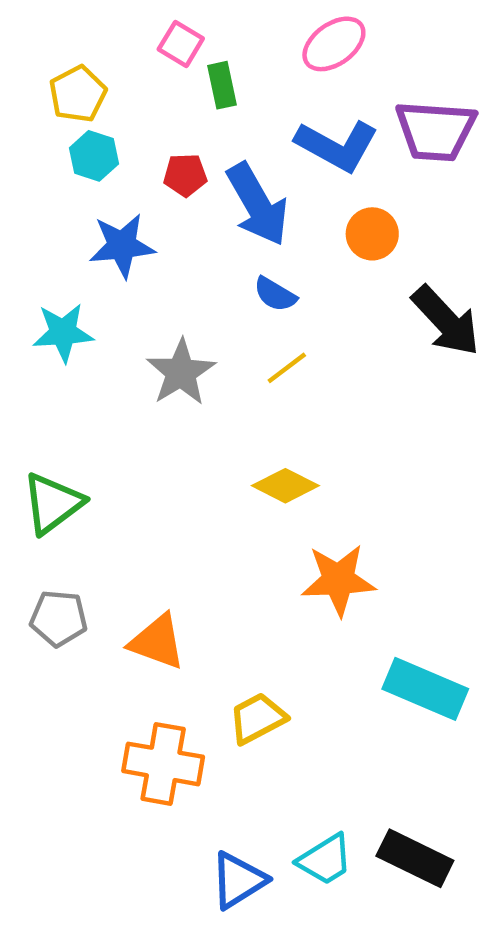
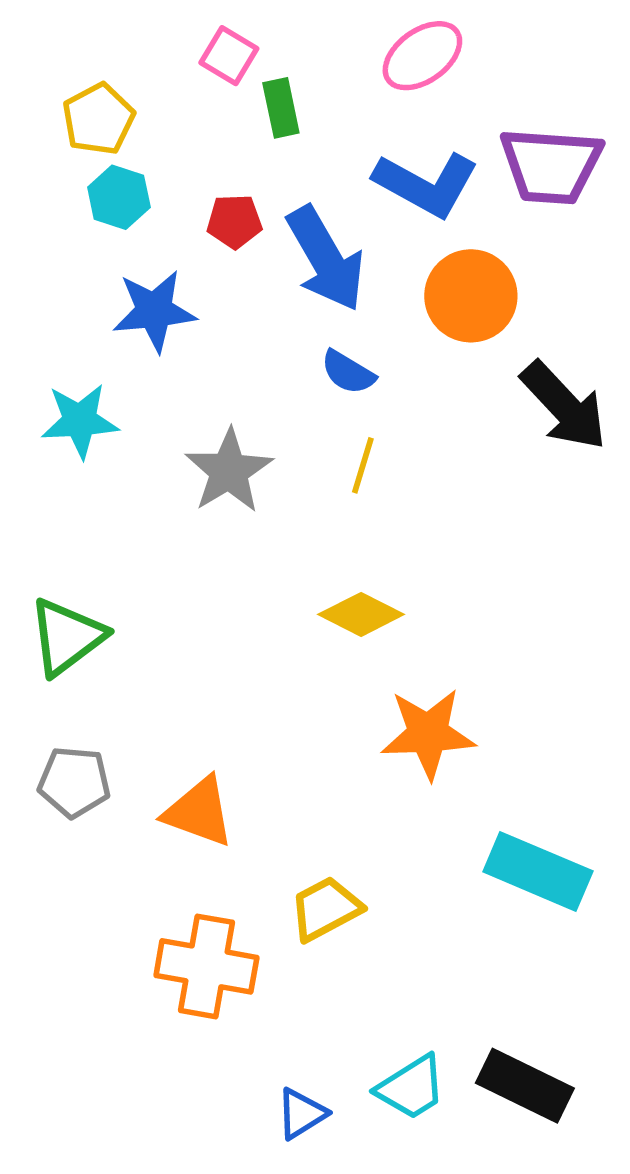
orange circle: (372, 234) -> (471, 296), size x1.4
yellow line: (287, 368) -> (363, 465), turned -36
blue triangle: (238, 880) -> (301, 1114), size x0.7

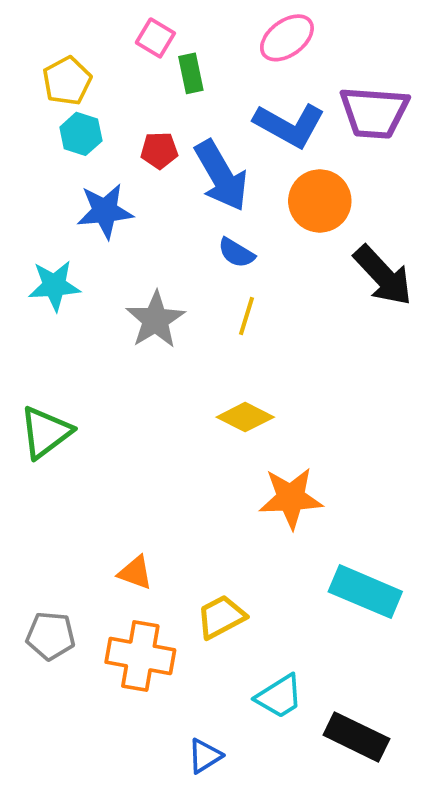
gray pentagon: (74, 782) -> (51, 636), moved
orange triangle: (199, 812) -> (135, 573), moved, size x0.7
cyan trapezoid: (411, 1087) -> (279, 696), moved

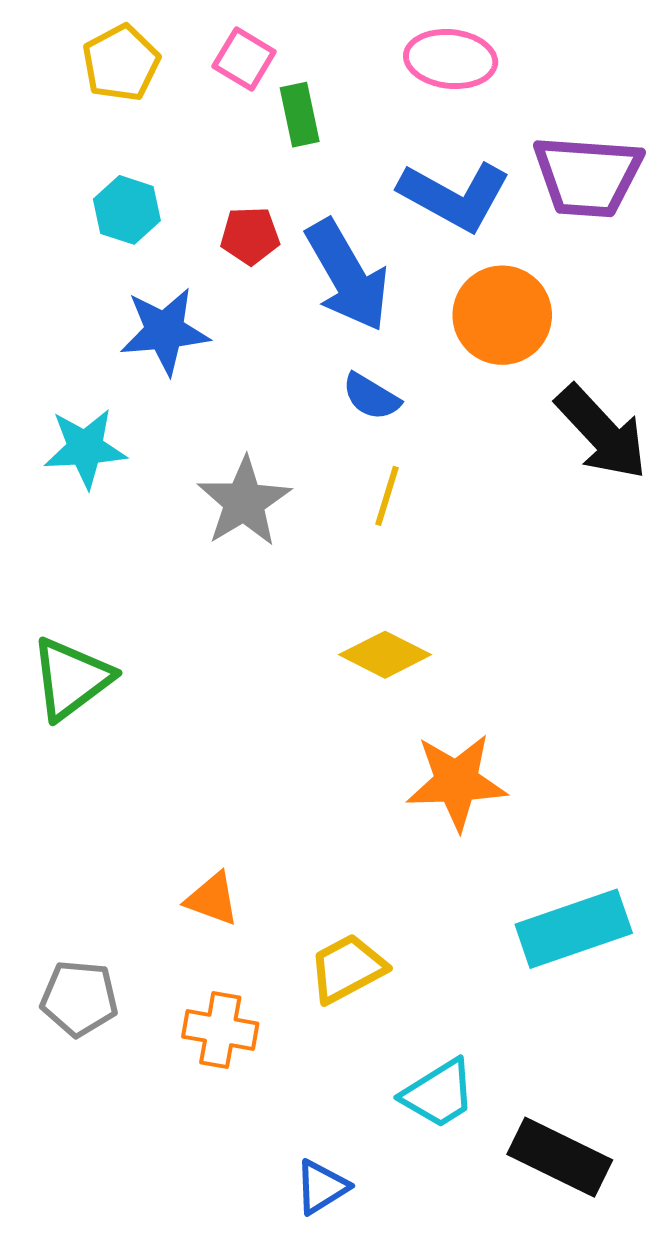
pink ellipse: (287, 38) -> (451, 59), turned 42
yellow pentagon: (67, 81) -> (121, 63), moved
cyan rectangle: (365, 592) -> (574, 929), turned -42
orange cross: (140, 656) -> (220, 1030), size x0.7

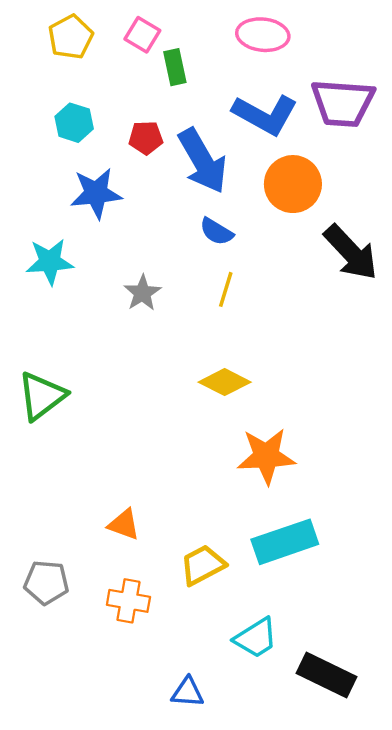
gray star: (244, 502) -> (142, 293), size x0.7
cyan rectangle: (574, 929) -> (285, 542), moved
blue triangle: (322, 1187) -> (188, 692), turned 36

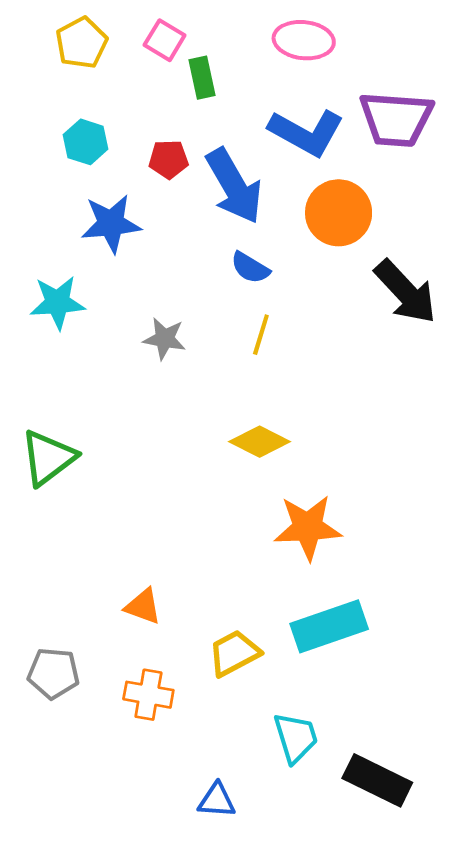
gray star: (142, 293) -> (165, 339), turned -30
cyan trapezoid: (256, 638) -> (296, 738), turned -75

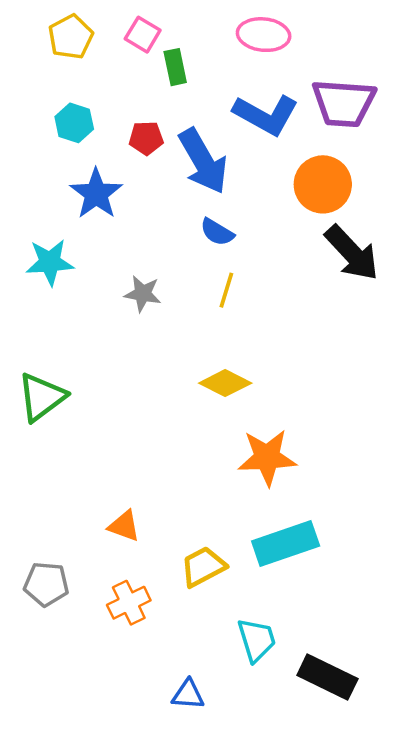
orange circle: (339, 213) -> (323, 184), moved
blue star: (111, 224) -> (96, 194), turned -30
orange cross: (148, 695) -> (129, 603), turned -36

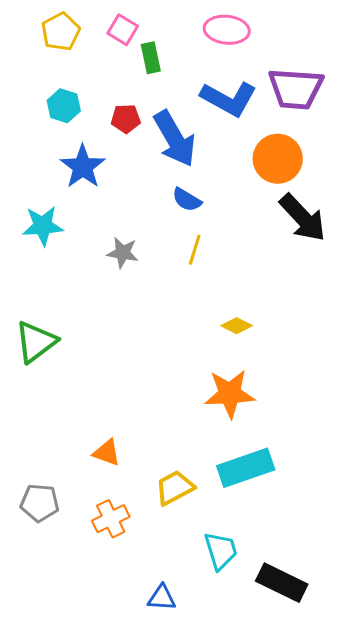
yellow diamond: (225, 383) -> (237, 326), moved, size x0.7

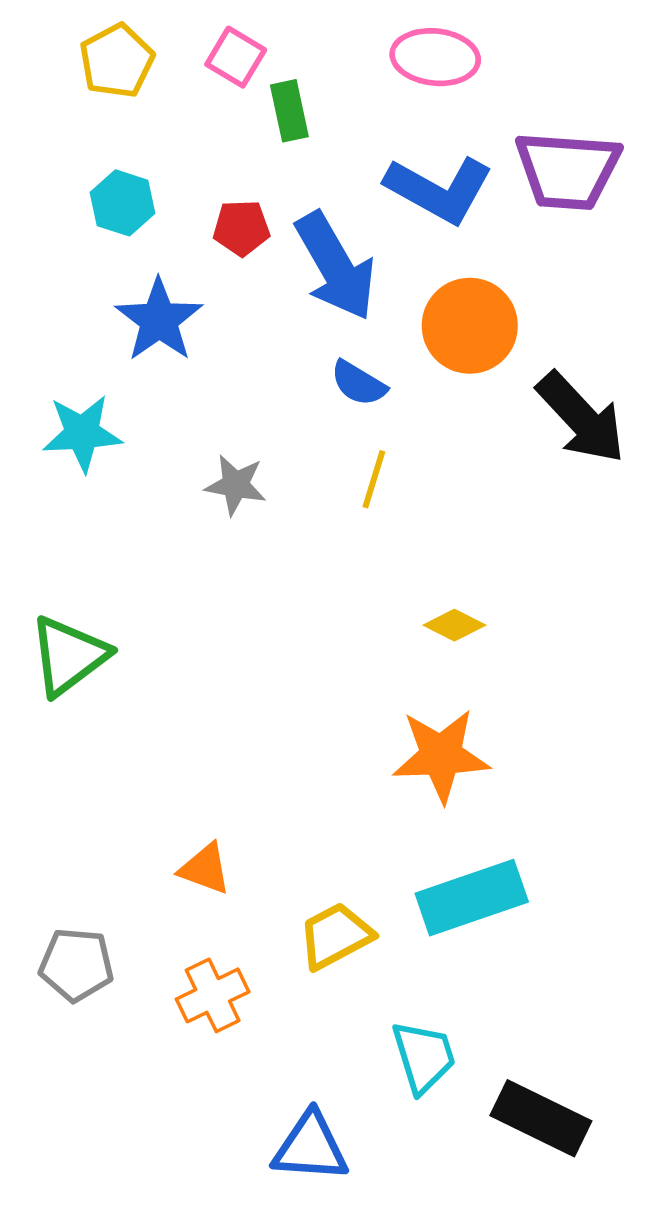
orange circle: (278, 159) -> (470, 326), moved
blue triangle: (162, 598) -> (310, 1147), size x1.4

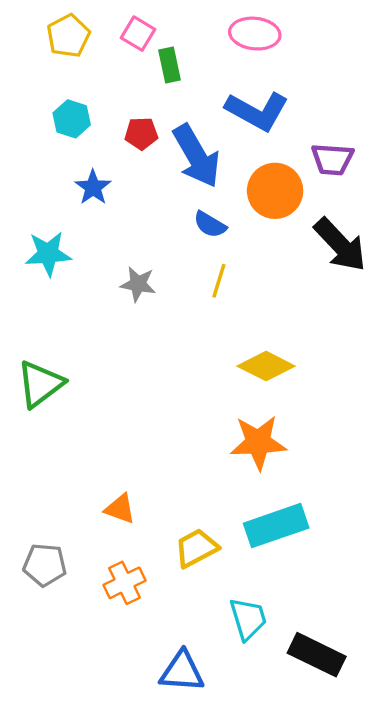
purple trapezoid: (568, 170) -> (332, 159), moved, size x0.7
blue star: (159, 320) -> (93, 187), size x0.7
yellow diamond: (454, 625) -> (266, 366), size x1.6

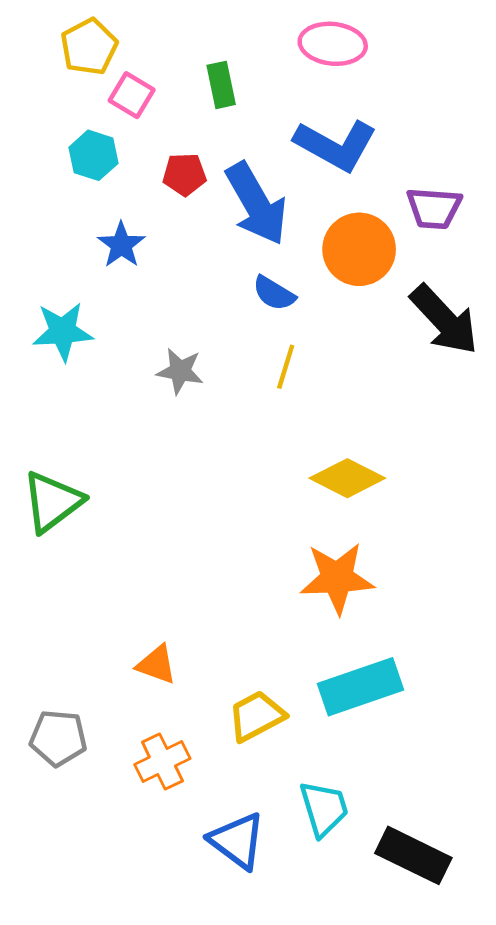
pink square: (138, 34) -> (132, 95), moved
blue triangle: (182, 672) -> (237, 841), moved, turned 33

